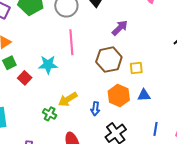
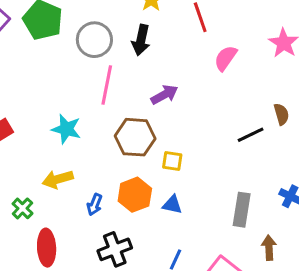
pink line: (71, 42) -> (107, 85), moved
cyan star: (48, 65) -> (66, 129), moved
green cross: (50, 114) -> (22, 208), moved

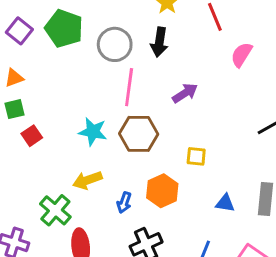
brown hexagon: (135, 137) -> (139, 134), moved
blue triangle: (172, 205) -> (225, 203), moved
green cross: (22, 208) -> (55, 210), size x1.5

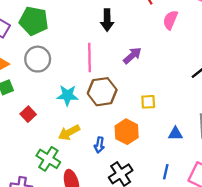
gray circle: (115, 44) -> (38, 59), moved
red square: (32, 136) -> (28, 114), moved

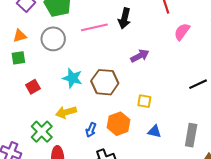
pink line: (90, 58) -> (94, 27), moved, turned 65
blue triangle: (175, 134) -> (154, 131), moved

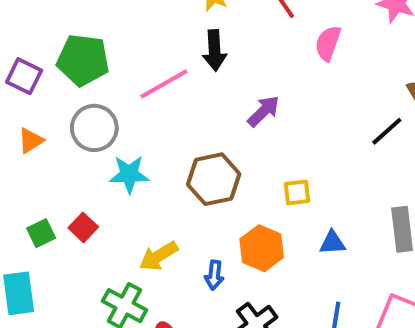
green square: (18, 58) -> (41, 233), moved
cyan star: (73, 78) -> (129, 174), moved

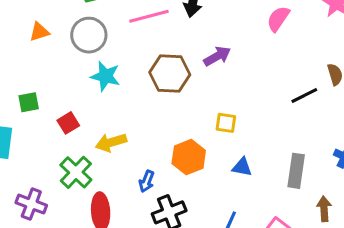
brown hexagon: (214, 179) -> (170, 74), moved
red square: (83, 227) -> (68, 123), moved
blue arrow: (214, 275) -> (147, 181), moved

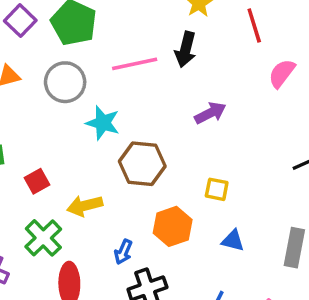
brown hexagon: (170, 74) -> (142, 164), moved
cyan star: (105, 76) -> (103, 123), moved

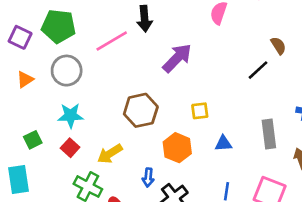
purple arrow: (210, 113) -> (177, 58), size x1.4
cyan star: (103, 123) -> (71, 115), moved

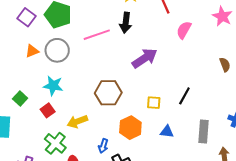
black line: (258, 70) -> (184, 96), moved, turned -30
orange triangle: (25, 79) -> (32, 51), moved
green square: (33, 140) -> (20, 99), turned -32

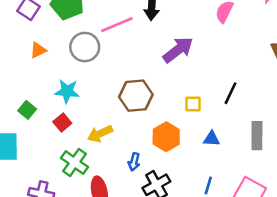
gray circle: (57, 50) -> (85, 47), moved

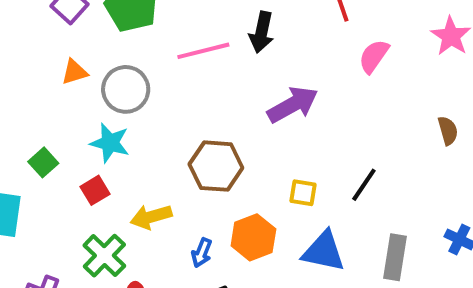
gray circle: (85, 47) -> (126, 89), moved
blue triangle: (212, 139) -> (324, 251), size x1.6
blue arrow: (134, 162) -> (202, 253), moved

